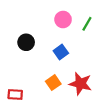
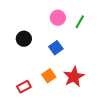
red star: (80, 84) -> (74, 77), turned 30
red rectangle: (15, 94) -> (24, 87), moved, turned -32

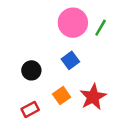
pink circle: (58, 18) -> (73, 23), size x1.5
black circle: (24, 39) -> (31, 70), moved

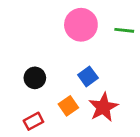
green line: (101, 28) -> (124, 30), moved, turned 66
blue square: (70, 60) -> (88, 76), moved

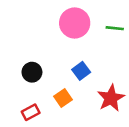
red star: (103, 107) -> (111, 98), moved

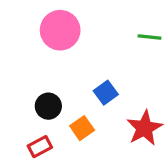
pink circle: (75, 23) -> (60, 30), moved
black circle: (32, 72) -> (48, 106), moved

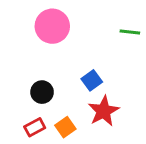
orange square: (82, 128) -> (65, 127), moved
red star: (144, 128) -> (104, 111), moved

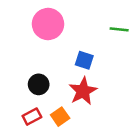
blue square: (92, 80) -> (84, 60), moved, turned -36
red star: (104, 111) -> (83, 91), moved

